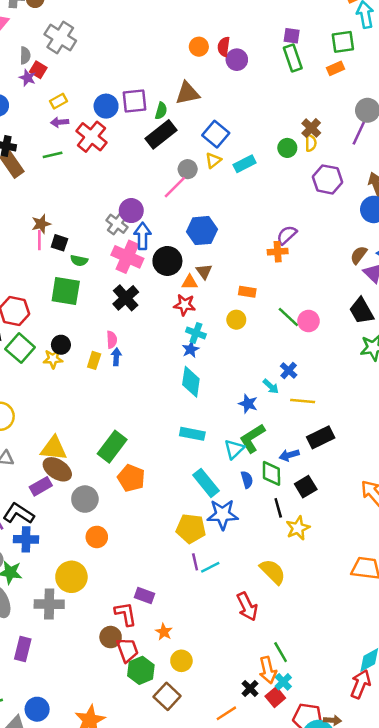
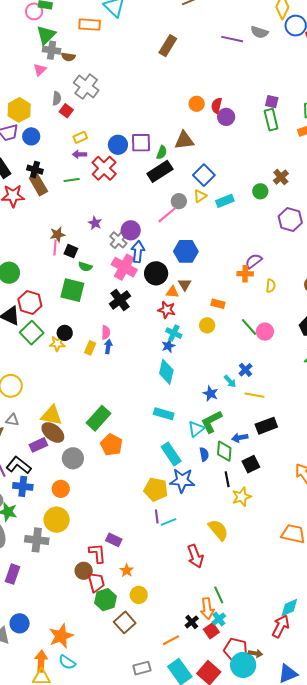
purple star: (27, 78) -> (95, 223), moved
yellow semicircle: (311, 143) -> (271, 286), moved
orange circle: (97, 537) -> (61, 489), moved

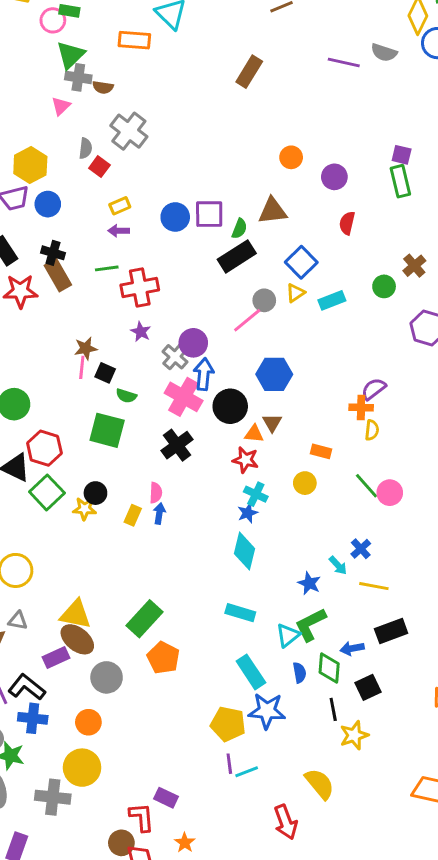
red semicircle: (217, 106) -> (347, 223), moved
red cross: (104, 168) -> (140, 288), moved, turned 35
yellow semicircle: (271, 286) -> (372, 430), moved

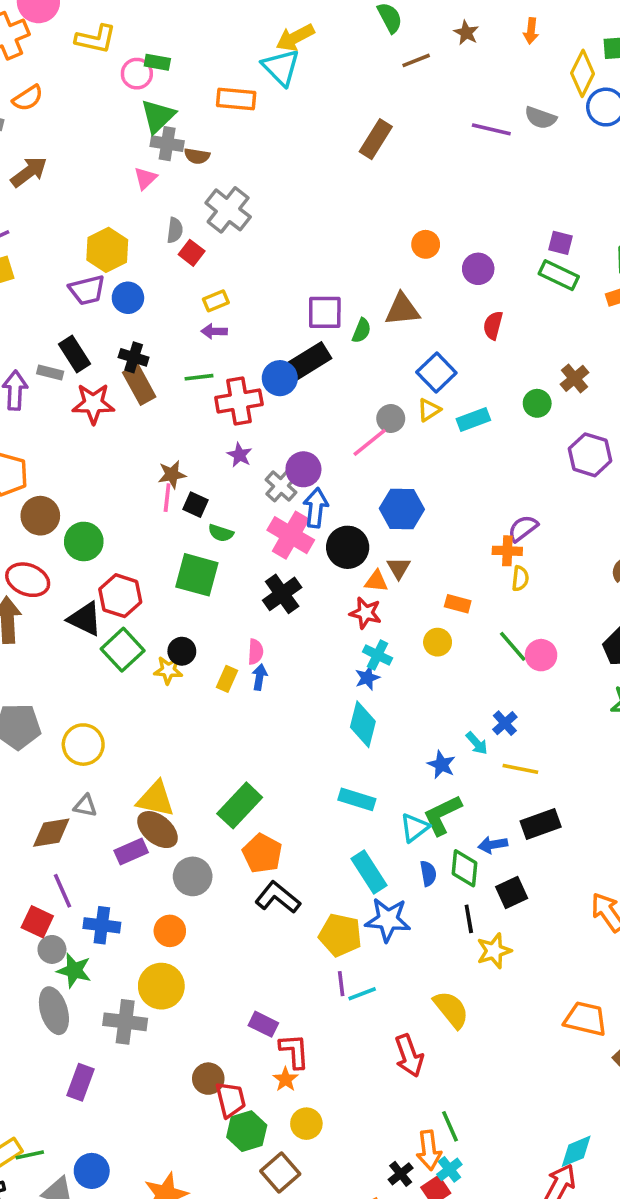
green rectangle: (400, 181) -> (559, 275), turned -52
blue circle: (175, 217) -> (280, 378), moved
black rectangle: (237, 256) -> (308, 362), moved
black L-shape: (27, 687) -> (278, 897), moved
red L-shape: (142, 817) -> (294, 1051), moved

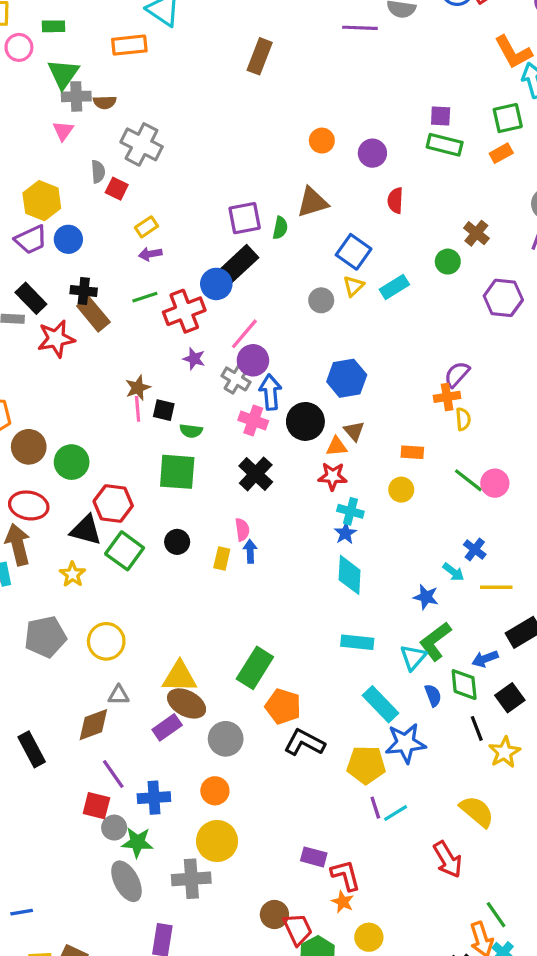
pink circle: (137, 74) -> (19, 47), moved
pink line: (370, 442) -> (244, 334), moved
pink cross: (291, 535) -> (253, 421), size x0.7
yellow star: (168, 670) -> (72, 574), moved, turned -30

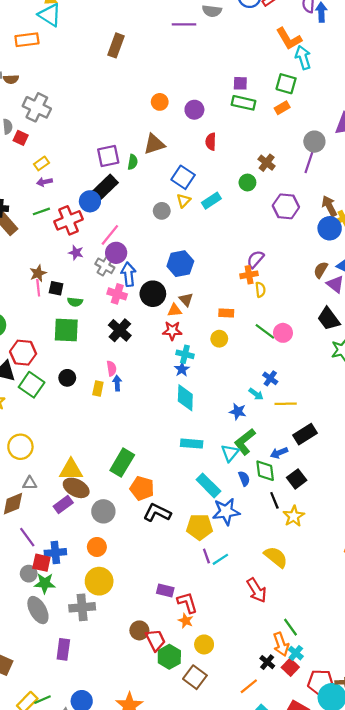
green square: (508, 118) -> (286, 84), turned 30
red square: (96, 806) -> (41, 563), moved

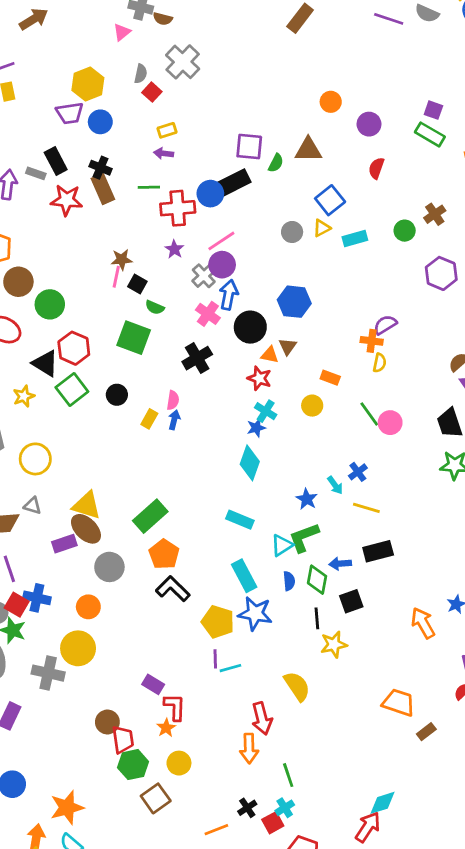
orange arrow: (281, 644) -> (249, 748), moved

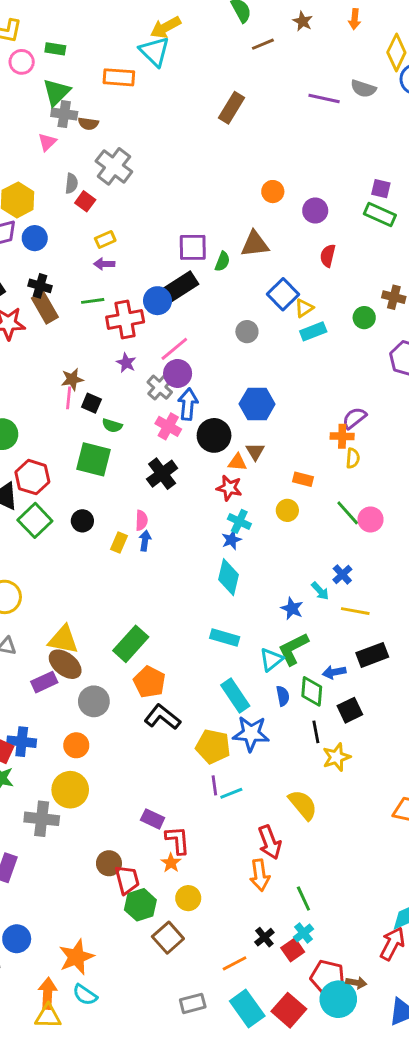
brown cross: (435, 214) -> (394, 297), turned -35
yellow triangle: (322, 228) -> (304, 308), moved

